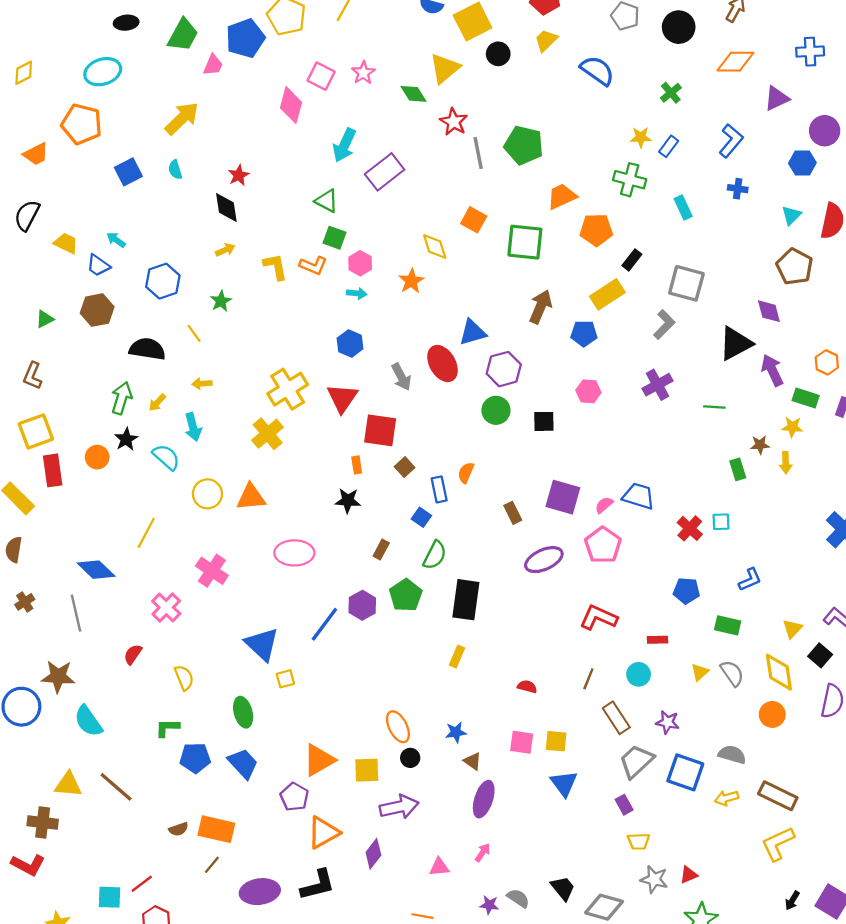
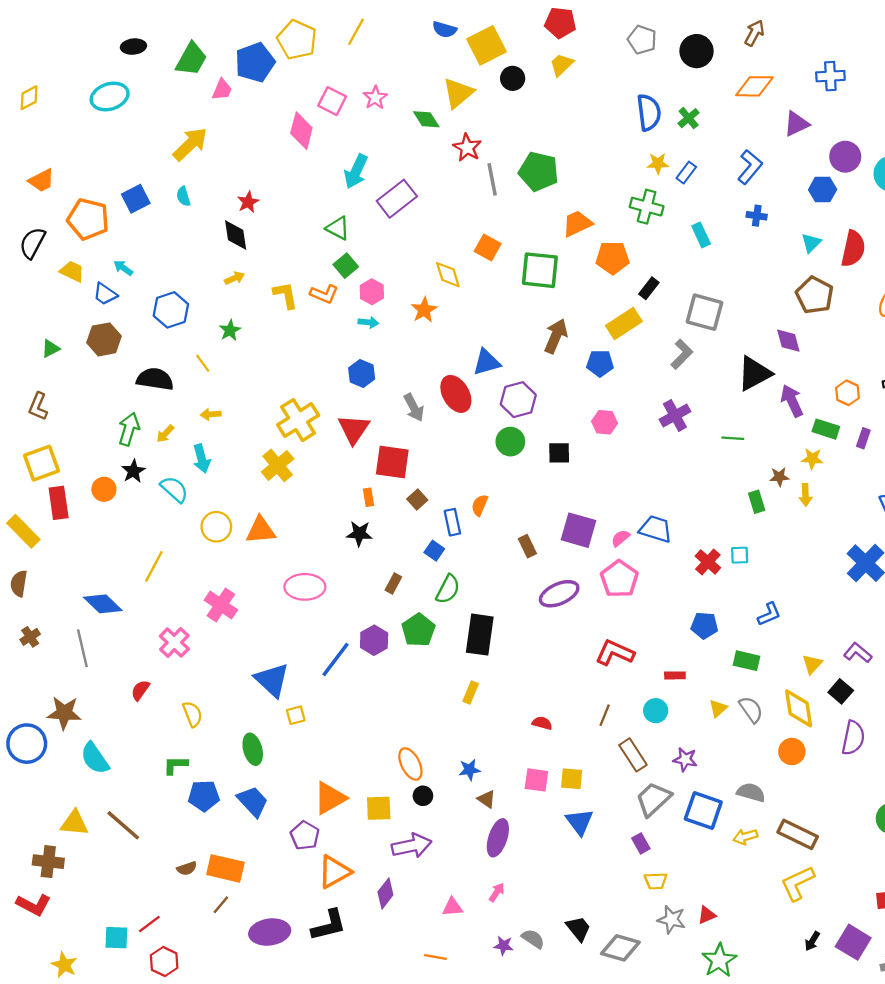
blue semicircle: (597, 71) -> (649, 112), moved, turned 48
orange pentagon: (82, 124) -> (88, 219), moved
green square: (334, 238) -> (346, 266), turned 30

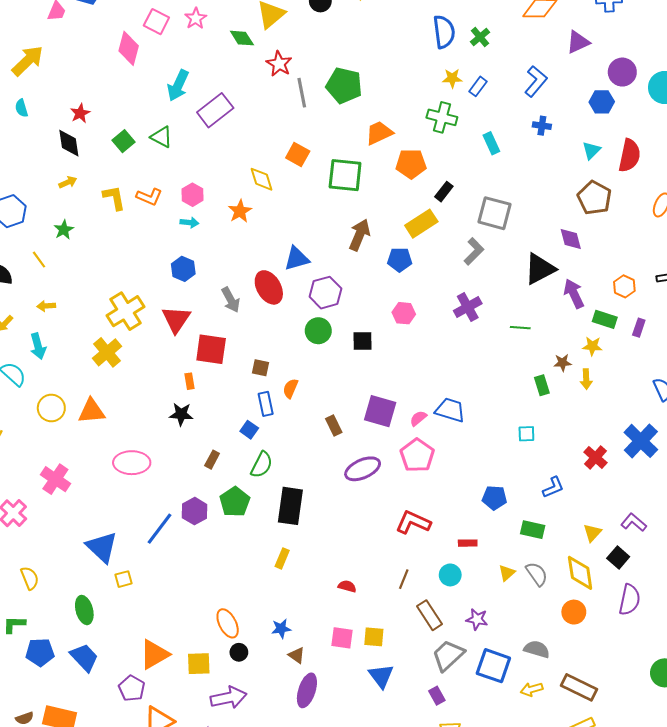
green square: (346, 266) -> (123, 141), moved
brown square: (417, 499) -> (261, 368), moved, turned -36
red cross: (708, 562) -> (595, 457), moved

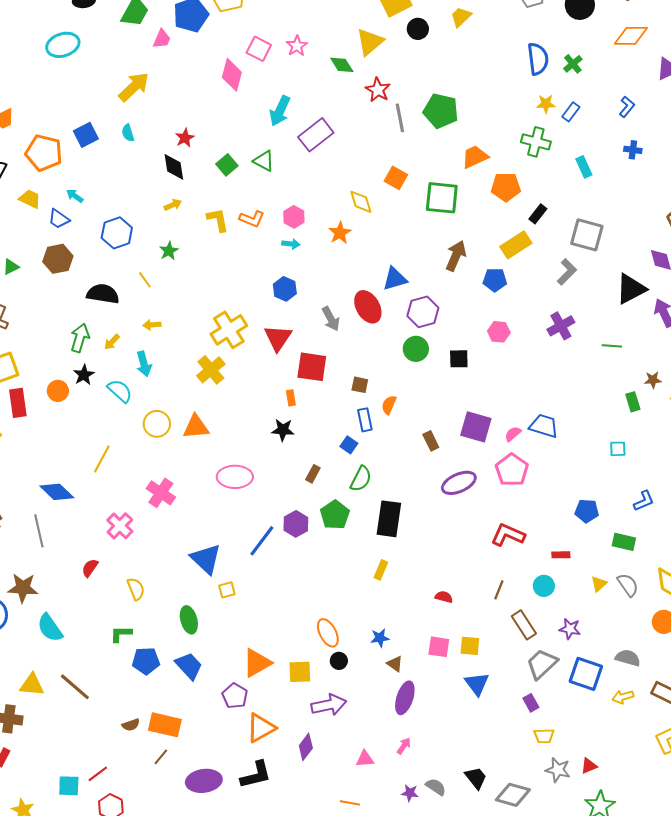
blue L-shape: (536, 81) -> (627, 107), size x0.7

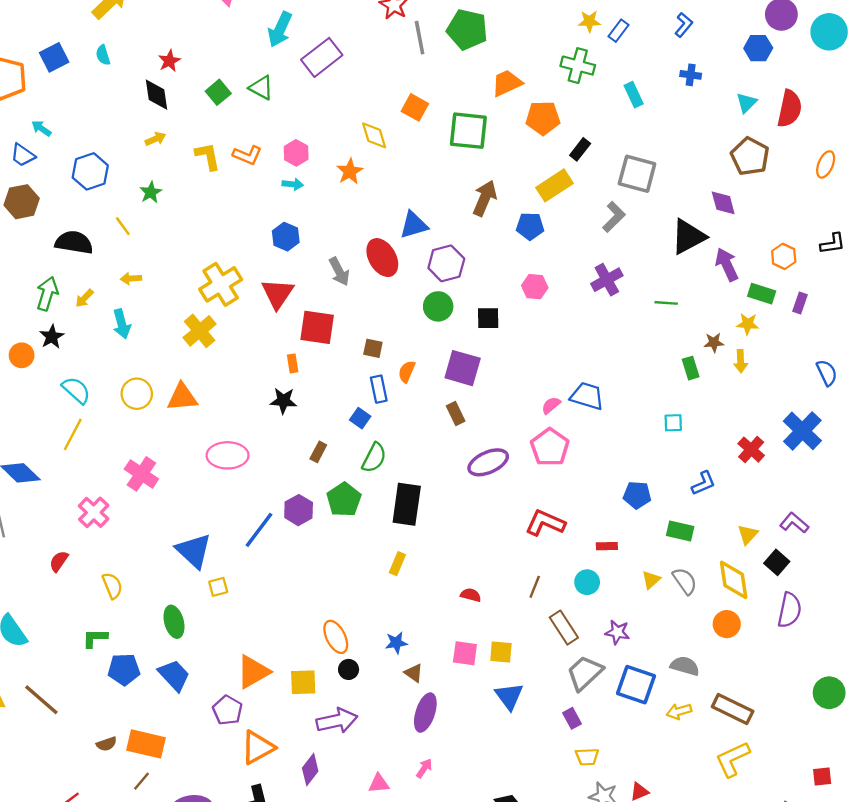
cyan semicircle: (120, 391) -> (76, 390), moved
purple square: (476, 427) -> (463, 368), moved

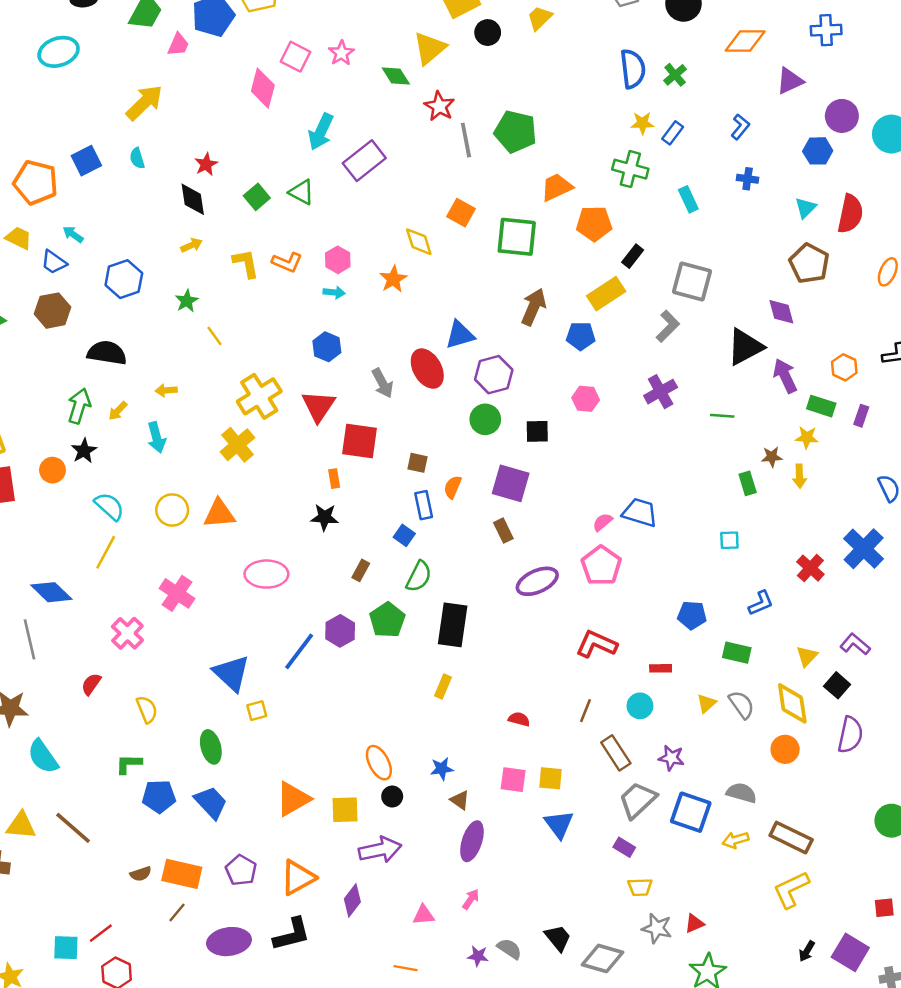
yellow line: (123, 226) -> (214, 336), moved
purple pentagon: (228, 710) -> (241, 870), moved
purple rectangle: (572, 718) -> (624, 847), turned -30

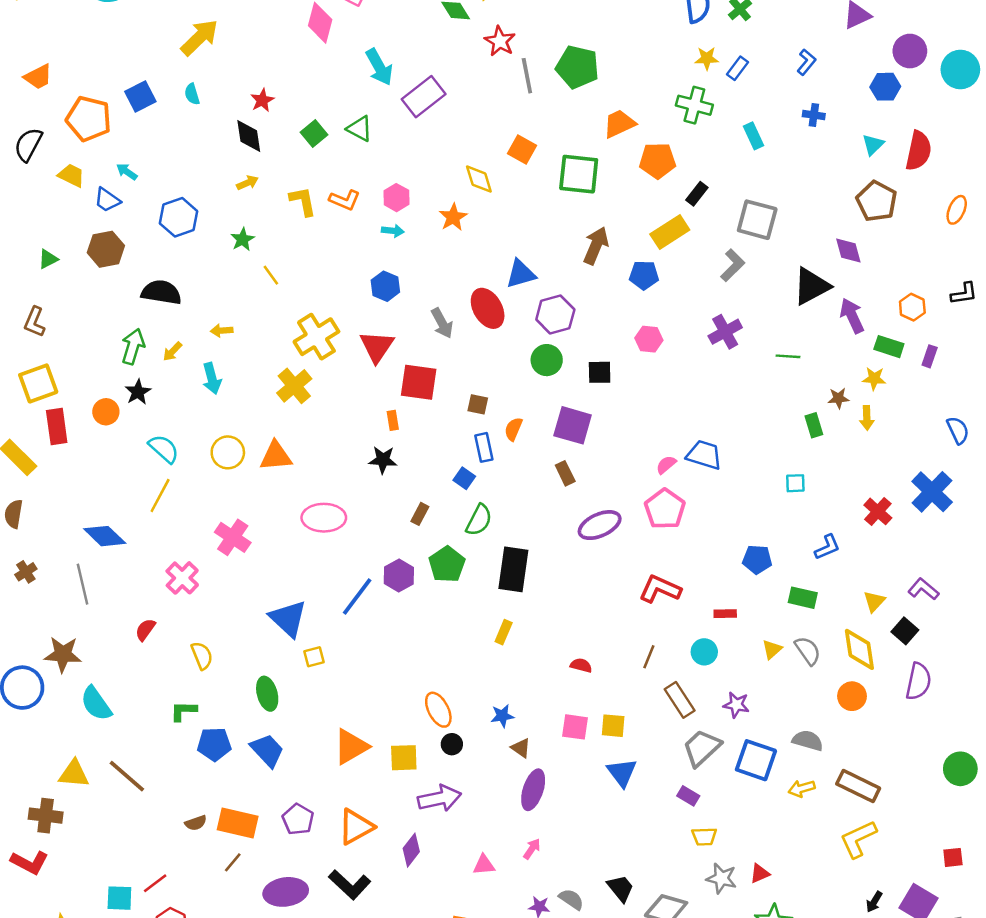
cyan arrow: (321, 132) -> (379, 67), turned -54
black L-shape: (292, 934) -> (350, 885), turned 57

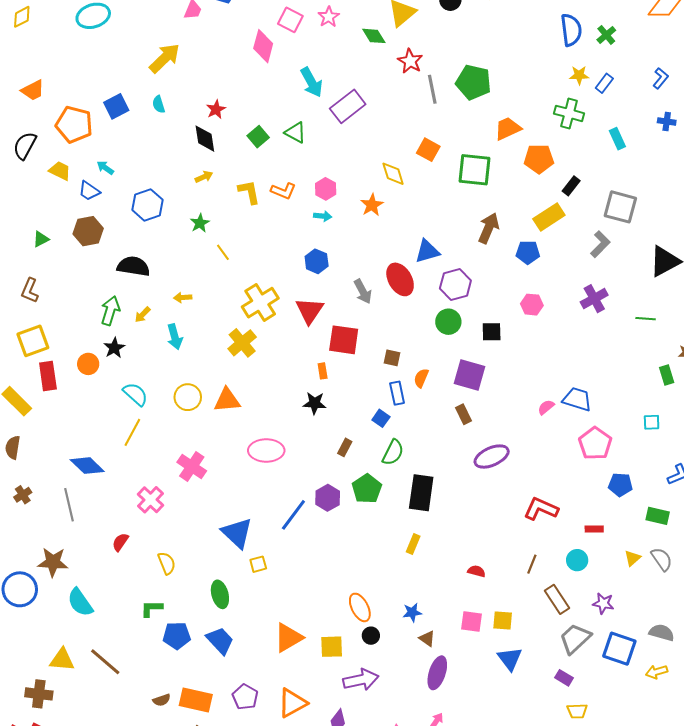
pink pentagon: (665, 509) -> (595, 443), moved

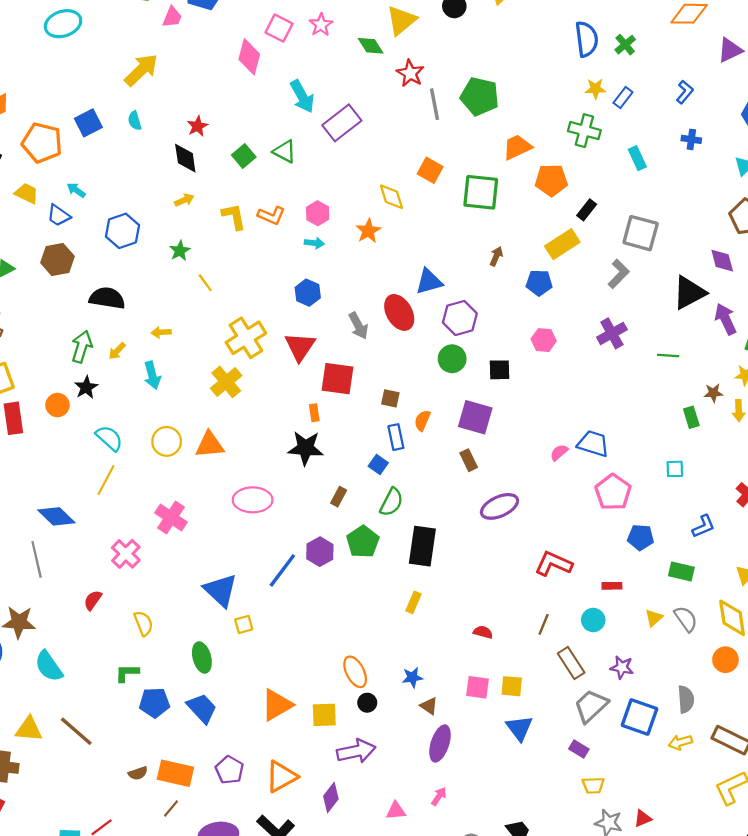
brown arrow: (489, 228) -> (496, 256), size x0.6
black star: (315, 403) -> (306, 448), size x1.4
gray semicircle: (662, 633) -> (686, 699), turned 70

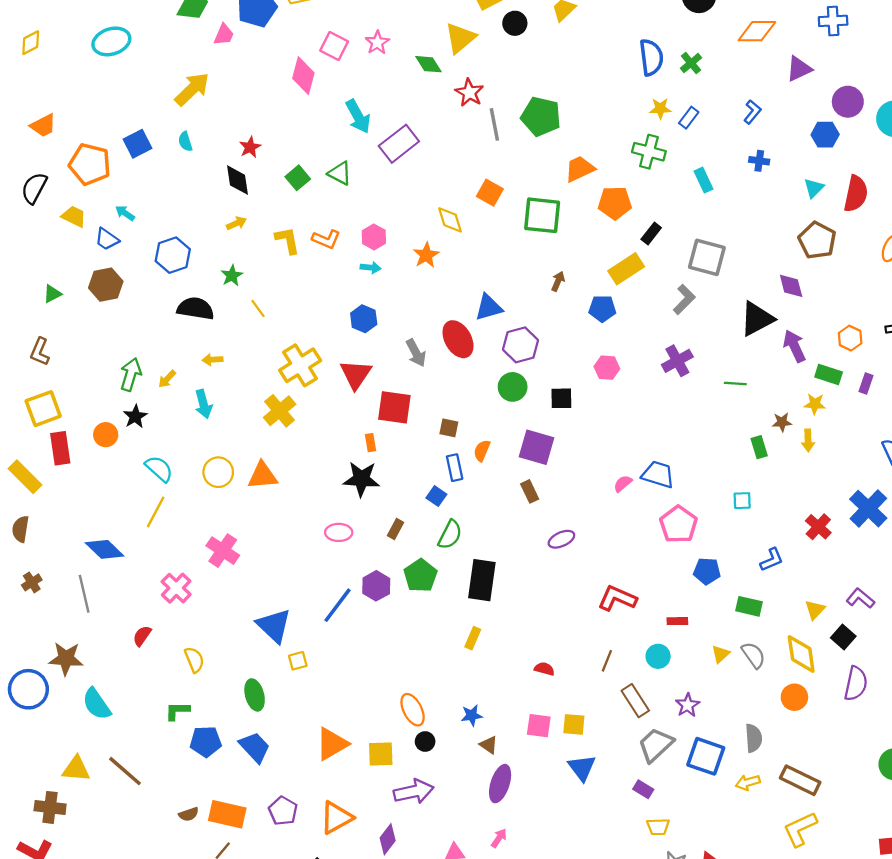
black semicircle: (107, 298) -> (195, 309), moved
pink ellipse: (253, 500) -> (339, 532), moved, size x0.7
purple ellipse: (500, 506) -> (561, 539), size x0.7
purple star: (622, 667) -> (688, 705), turned 30

